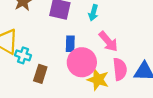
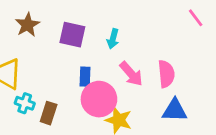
cyan cross: (23, 55) -> (25, 103), moved
pink semicircle: (120, 69) -> (166, 74), moved

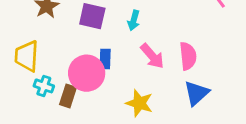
pink circle: (99, 99) -> (87, 73), moved
blue triangle: (175, 110) -> (196, 93), turned -44

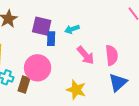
cyan arrow: (134, 20) -> (72, 29), turned 56
blue rectangle: (105, 59) -> (51, 39), moved

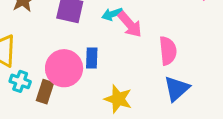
blue rectangle: (51, 39) -> (92, 58), moved
pink arrow: (86, 55) -> (130, 24), moved

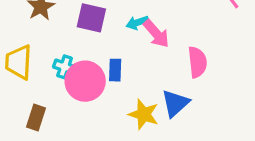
cyan cross: (20, 81) -> (65, 67), moved
blue triangle: (177, 89) -> (175, 103), moved
brown rectangle: (45, 92) -> (36, 118), moved

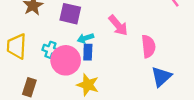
cyan arrow: (137, 23) -> (85, 38), moved
blue triangle: (175, 103) -> (161, 77), moved
yellow star: (144, 114) -> (88, 85), moved

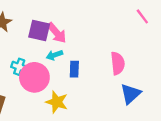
pink arrow: (118, 25) -> (57, 33), moved
blue rectangle: (88, 52) -> (74, 69), moved

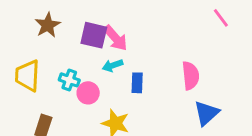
pink circle: (34, 77) -> (88, 93), size x0.6

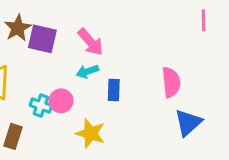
pink line: (221, 18) -> (204, 20), turned 36
purple square: (94, 35) -> (42, 39), moved
cyan cross: (69, 80) -> (41, 106), moved

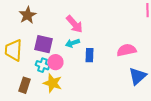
purple square: (42, 39) -> (44, 44), moved
pink semicircle: (171, 82) -> (126, 50), turned -96
yellow star: (90, 133) -> (52, 83), moved

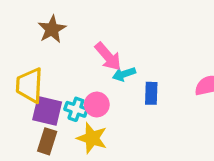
pink arrow: (74, 24) -> (108, 56), moved
purple square: (44, 44) -> (47, 111), moved

